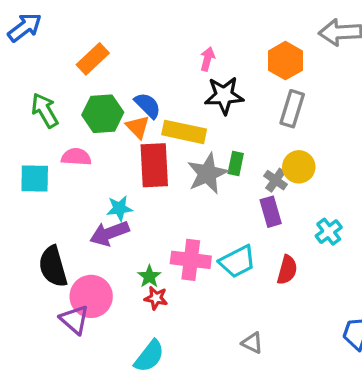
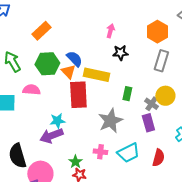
black star: (224, 95) -> (120, 53), size x0.7
gray star: (207, 173) -> (110, 121), moved
pink cross: (191, 260) -> (100, 152), size x0.6

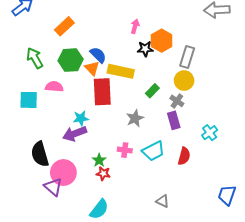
orange hexagon: (157, 32) -> (162, 41), moved
green rectangle: (127, 94) -> (152, 91), turned 32
yellow circle: (165, 96) -> (184, 80), moved
gray star: (110, 121) -> (135, 118), size x0.7

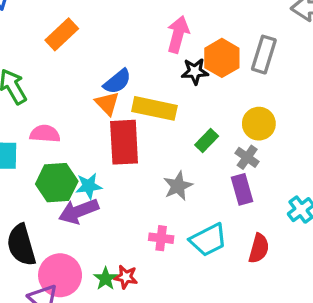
pink arrow: (135, 26) -> (178, 34), size x1.5
blue semicircle: (98, 55) -> (117, 82), turned 96
gray rectangle: (187, 57) -> (264, 55), moved
green hexagon: (71, 60) -> (57, 183), moved
green star: (99, 160) -> (106, 279), moved

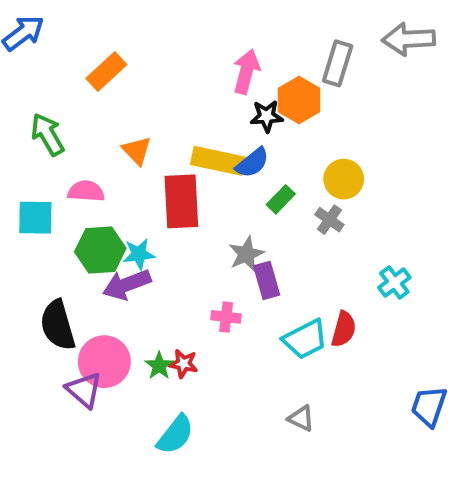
gray rectangle: (264, 55) -> (338, 63), moved
blue semicircle: (117, 82) -> (252, 163), moved
orange triangle: (107, 103) -> (137, 151), moved
purple rectangle: (242, 189) -> (267, 280), moved
cyan trapezoid: (208, 240) -> (305, 339), moved

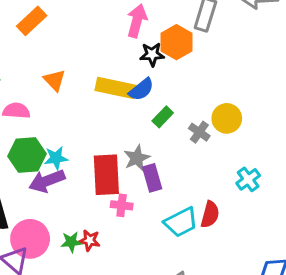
yellow circle: (344, 179) -> (227, 118), moved
red rectangle: (181, 201) -> (106, 175), moved
green star: (159, 366) -> (71, 242), turned 30

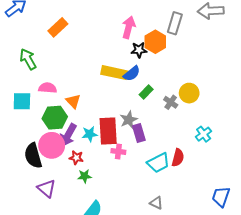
orange triangle: (54, 80) -> (73, 101), moved
cyan star: (56, 158) -> (90, 134), moved
purple arrow: (47, 181) -> (68, 135), turned -40
pink circle: (30, 239) -> (52, 145), moved
red star: (90, 240) -> (76, 158), moved

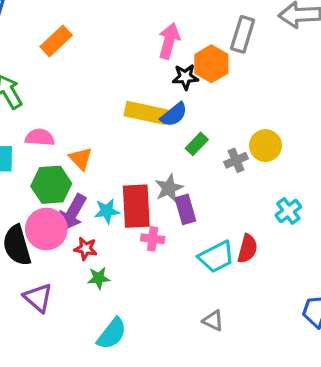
gray cross: (171, 102) -> (236, 160), turned 32

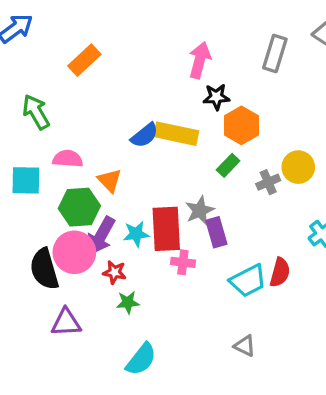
orange hexagon: (211, 64) -> (241, 125), moved
blue semicircle: (174, 115) -> (145, 135), moved
purple triangle: (38, 298) -> (66, 322), turned -44

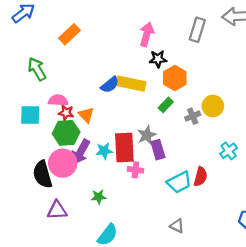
red star: (114, 272) -> (66, 113), moved

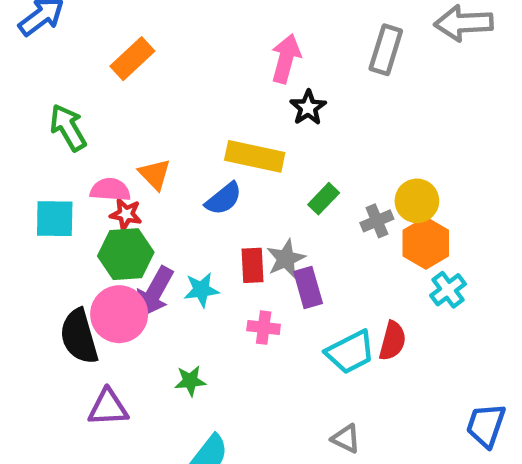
black star: (158, 59) -> (308, 108), turned -30
orange hexagon: (175, 78) -> (426, 243), moved
blue semicircle: (110, 85) -> (224, 199), moved
orange triangle: (86, 115) -> (155, 174), moved
red rectangle: (124, 147) -> (252, 265), moved, size x0.6

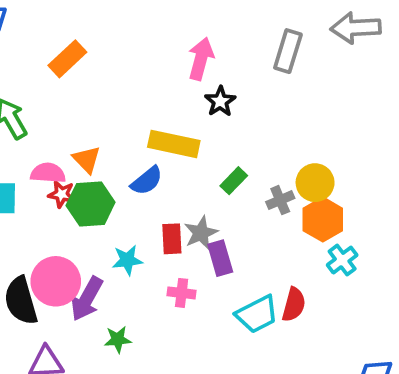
green hexagon: (126, 254) -> (91, 204), moved
purple arrow: (155, 292) -> (87, 299), moved

